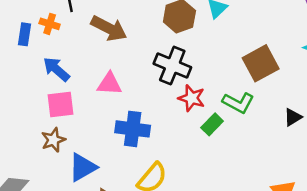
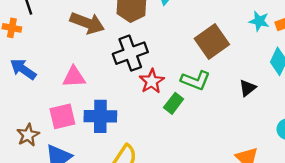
brown arrow: (109, 28) -> (87, 23), moved
black cross: (172, 66) -> (130, 53), turned -36
red star: (192, 98) -> (152, 81), turned 30
pink square: (61, 105) -> (62, 116), moved

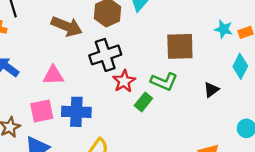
brown square: (212, 41) -> (180, 46), turned 32

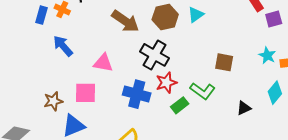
brown square: (180, 46) -> (224, 62), size x0.7
black cross: (105, 55) -> (155, 55), turned 36
blue cross: (76, 112) -> (137, 94), moved

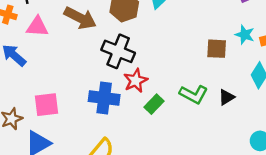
brown square: (224, 62) -> (217, 49), moved
pink triangle: (103, 63) -> (37, 27), moved
green L-shape: (203, 91) -> (194, 94), moved

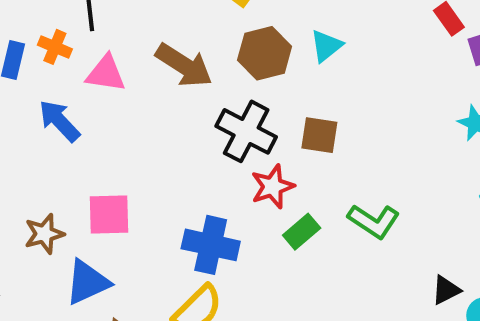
brown square: (217, 49) -> (319, 135), moved
black triangle: (226, 97) -> (446, 290), moved
blue cross: (104, 98) -> (211, 245), moved

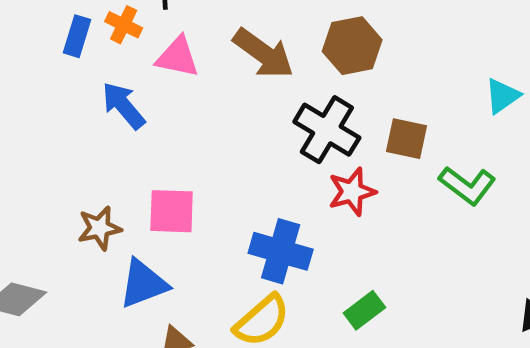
cyan triangle: (326, 46) -> (502, 96), moved
green L-shape: (374, 221) -> (467, 185), moved
green rectangle: (302, 232) -> (364, 310), moved

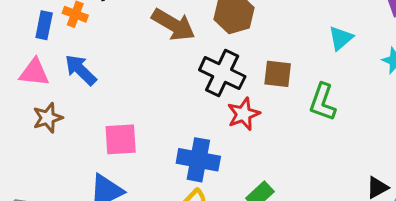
pink triangle: (178, 57) -> (34, 73), moved
green L-shape: (467, 185) -> (323, 102), turned 78
brown star: (100, 228) -> (48, 118), moved

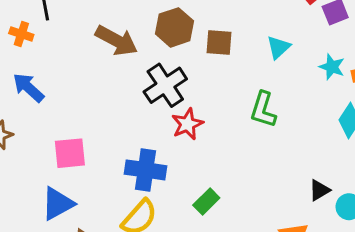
black cross: (222, 73) -> (165, 85), turned 33
brown square: (278, 74) -> (219, 43), moved

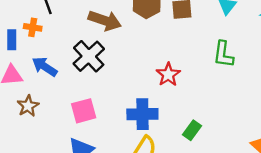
black cross: (165, 85) -> (89, 56), moved

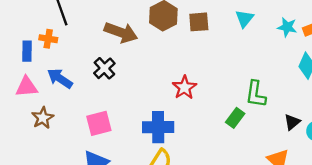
green L-shape: (223, 54) -> (256, 94), moved
black cross: (89, 56) -> (104, 68), size x0.7
green rectangle: (192, 130) -> (235, 118), moved

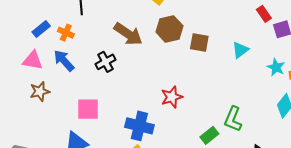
orange cross: (48, 39) -> (66, 33), moved
blue rectangle: (27, 51) -> (41, 29), turned 36

